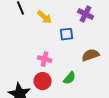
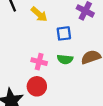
green semicircle: (70, 78) -> (65, 59), moved, turned 56

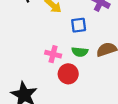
red circle: (37, 86) -> (68, 74), moved

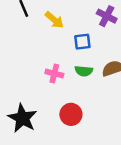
red circle: (68, 74) -> (71, 114), moved

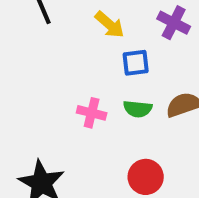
yellow arrow: (54, 20) -> (110, 25), moved
red circle: (71, 114) -> (146, 177), moved

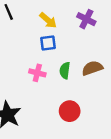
blue square: (136, 63) -> (48, 43), moved
green semicircle: (138, 109) -> (65, 71), turned 91

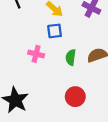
pink cross: (37, 73) -> (36, 54), moved

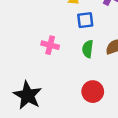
blue square: (55, 31) -> (85, 20), moved

